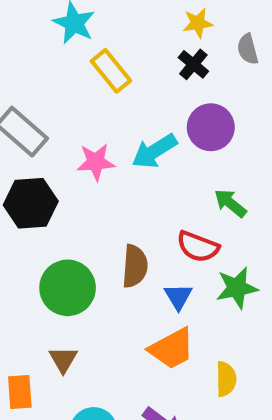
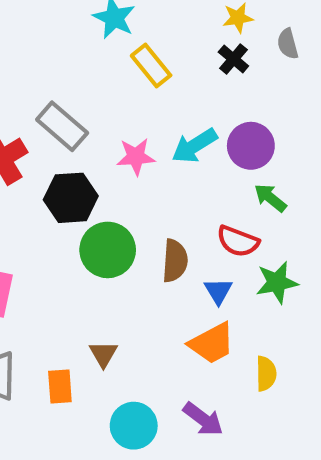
purple circle: (211, 127) -> (251, 146), moved
green circle: (68, 288) -> (108, 250), moved

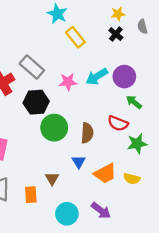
blue triangle: (218, 291) -> (79, 162), moved
yellow semicircle: (266, 374) -> (132, 179), moved, turned 105

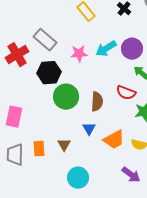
orange rectangle: (31, 195) -> (39, 149), moved
purple arrow: (101, 211) -> (131, 175), moved

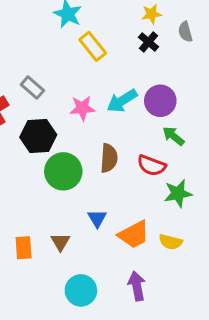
gray rectangle: (45, 40) -> (32, 88), size x0.7
brown semicircle: (97, 102) -> (109, 158), moved
purple arrow: (131, 175) -> (137, 286), moved, turned -138

